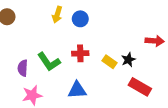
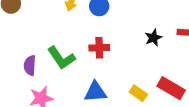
black star: (128, 60) -> (153, 38), moved
yellow rectangle: (110, 62) -> (138, 93), moved

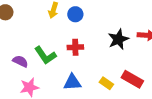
black star: (153, 38) -> (118, 39), size x1.5
purple semicircle: (30, 65) -> (20, 61), turned 112

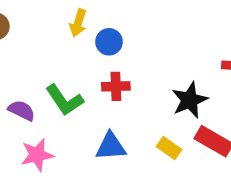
blue circle: (75, 14) -> (109, 42), moved
black star: (118, 39) -> (190, 100), moved

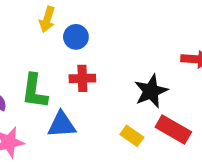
green L-shape: (64, 100) -> (34, 91), turned 42
blue triangle: (111, 146) -> (62, 125), moved

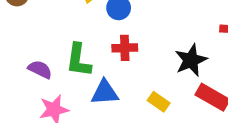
yellow rectangle: (132, 136) -> (159, 102), moved

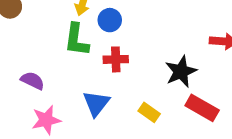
green L-shape: (79, 60) -> (76, 40), moved
blue triangle: (105, 93) -> (96, 103), turned -48

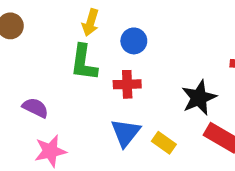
blue circle: (110, 20) -> (134, 41), moved
blue triangle: (96, 103) -> (125, 133), moved

